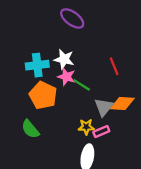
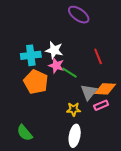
purple ellipse: (72, 18) -> (79, 15), moved
green semicircle: (30, 129) -> (25, 133), moved
pink rectangle: (101, 131) -> (101, 105), moved

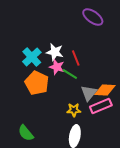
purple ellipse: (79, 15) -> (93, 17), moved
cyan cross: (31, 55) -> (32, 57), turned -36
red line: (98, 56) -> (76, 58), moved
pink rectangle: (101, 105) -> (101, 106), size x1.5

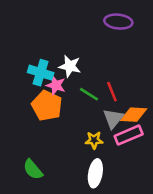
purple ellipse: (93, 17) -> (118, 22), turned -30
cyan cross: (32, 57) -> (41, 73), turned -30
red line: (76, 58) -> (112, 92), moved
pink star: (57, 67) -> (56, 85), moved

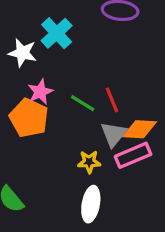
white star: (70, 66) -> (22, 53), moved
cyan cross: (41, 73) -> (57, 33), moved, turned 30
pink star: (56, 85) -> (40, 92), turned 30

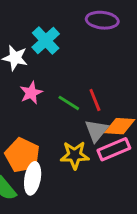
orange pentagon: (29, 118) -> (22, 155), moved
yellow star: (89, 162) -> (75, 155), size x1.4
white ellipse: (91, 204) -> (33, 178), moved

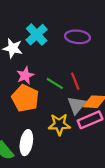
purple ellipse: (102, 20) -> (78, 37), moved
orange pentagon: (22, 155) -> (25, 98), moved

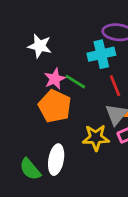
cyan cross: (37, 35) -> (101, 54), moved, turned 30
green line: (55, 83) -> (75, 82), moved

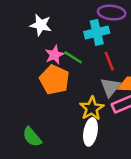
yellow star: (96, 138) -> (92, 108), turned -30
white ellipse: (56, 160) -> (90, 132), moved

